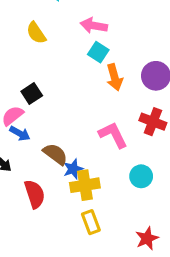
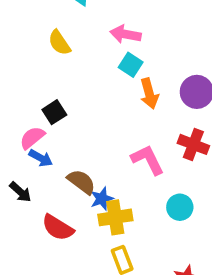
red semicircle: (35, 194) -> (58, 228), turned 140

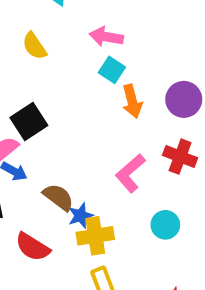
black square: (54, 112) -> (29, 122), size x1.4
pink L-shape: (148, 160) -> (130, 173), turned -105

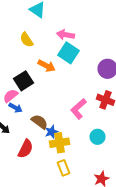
cyan square: (112, 70) -> (68, 53), size x1.5
orange arrow: (132, 101) -> (46, 66), moved, turned -48
red semicircle: (33, 247) -> (26, 149), turned -96

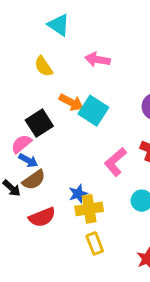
cyan square: (68, 53) -> (93, 111), moved
brown semicircle: (40, 122) -> (34, 180), moved, turned 108
red semicircle: (26, 149) -> (42, 217), turned 42

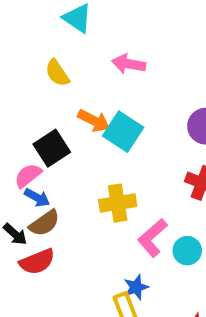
pink L-shape: (115, 162) -> (152, 238), moved
blue star: (78, 194) -> (136, 287), moved
yellow cross: (89, 209) -> (118, 203), moved
red semicircle: (42, 217) -> (37, 262), moved

